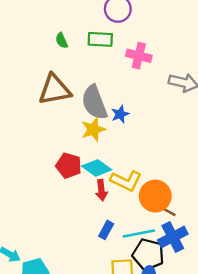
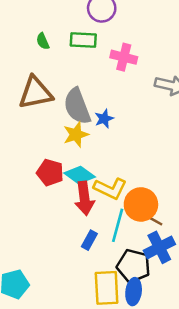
red arrow: (101, 190) -> (84, 198), size x1.5
cyan line: (139, 233) -> (118, 225), moved, turned -64

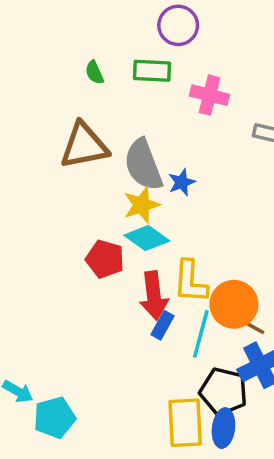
cyan diamond: (80, 175) -> (147, 238), moved
yellow L-shape: (110, 189) -> (190, 282), turned 68
blue rectangle: (89, 240) -> (162, 325), moved

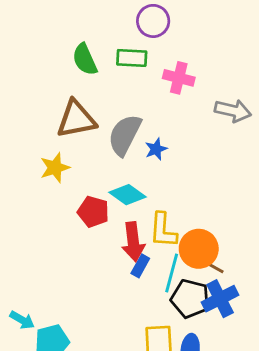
green semicircle: (94, 72) -> (85, 59), size x1.6
gray semicircle: (143, 165) -> (125, 135), turned 48
yellow star: (142, 205) -> (55, 168), moved
black pentagon: (223, 391) -> (190, 299), moved

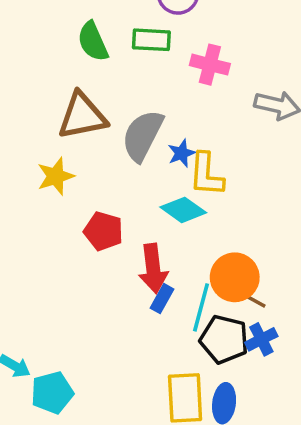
cyan diamond: (127, 195) -> (183, 210), moved
yellow L-shape: (163, 230) -> (206, 174), moved
blue cross: (220, 299) -> (261, 339), size x0.7

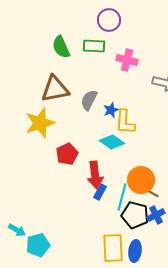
gray semicircle: (143, 135) -> (89, 100), size x0.7
yellow star: (56, 176) -> (40, 123), size x1.4
red pentagon: (104, 231) -> (67, 154), turned 30

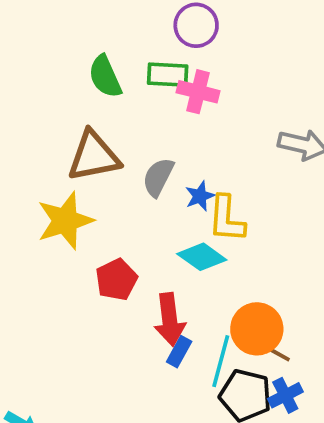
pink cross: (127, 60) -> (198, 92), moved

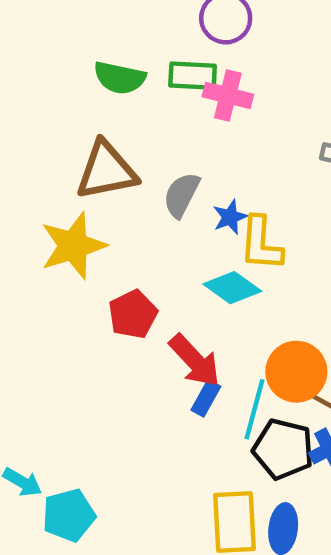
green semicircle: (105, 77) -> (120, 78), turned -54
red arrow: (170, 319) -> (195, 361), turned -36

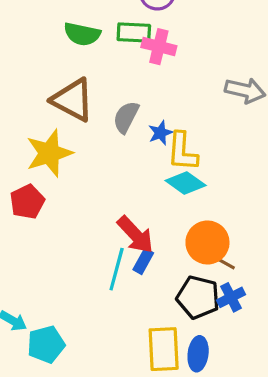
brown triangle: (106, 171) -> (73, 100), turned 39
cyan diamond: (232, 288) -> (186, 183), moved
red pentagon: (133, 314) -> (27, 202), moved
cyan line: (254, 409) -> (117, 269), moved

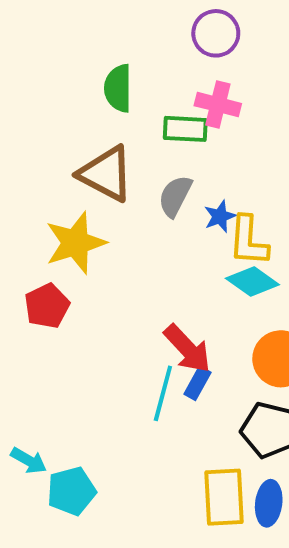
green rectangle: (134, 32) -> (185, 129), moved
green semicircle: (82, 34) -> (118, 88), turned 78

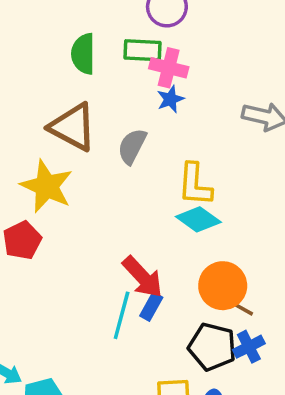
green rectangle: (185, 129) -> (142, 50), moved
blue star: (220, 216) -> (170, 99), moved
yellow star: (75, 243) -> (47, 186), turned -30

